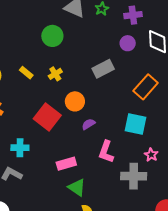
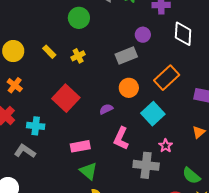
purple circle: (128, 43) -> (143, 35), moved
orange circle: (75, 101) -> (129, 88), moved
cyan square: (135, 124) -> (153, 114), turned 30

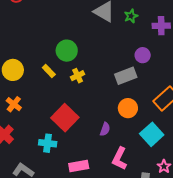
green circle: (79, 18) -> (67, 51), moved
purple semicircle: (106, 109) -> (105, 129), turned 136
cyan cross: (36, 126) -> (48, 143), moved

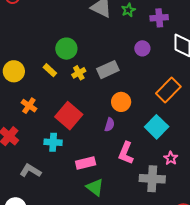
gray rectangle: (126, 76) -> (108, 70), moved
orange cross: (14, 104) -> (29, 106), moved
orange circle: (128, 108) -> (121, 102), moved

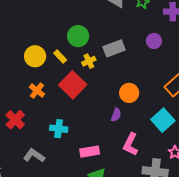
gray rectangle: (108, 70) -> (114, 48), moved
yellow circle: (14, 71) -> (35, 56), moved
red square: (69, 116) -> (73, 85), moved

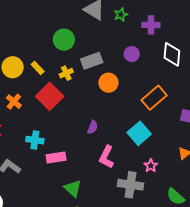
green circle: (78, 36) -> (64, 40), moved
orange circle: (129, 93) -> (108, 83), moved
pink rectangle: (90, 152) -> (56, 157), moved

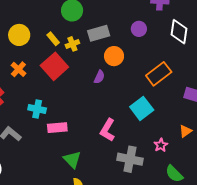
yellow rectangle: (38, 68) -> (53, 39), moved
purple semicircle: (93, 127) -> (99, 77), moved
pink star: (151, 166) -> (161, 145), moved

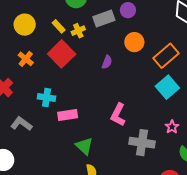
purple circle: (139, 29) -> (128, 10), moved
orange circle: (114, 56) -> (134, 42), moved
cyan square: (142, 108) -> (167, 87), moved

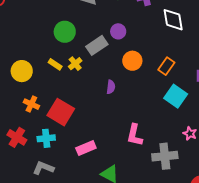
red square: (62, 54) -> (61, 112), moved
orange rectangle: (166, 56) -> (166, 66), size x0.7
cyan cross: (47, 97) -> (46, 138), moved

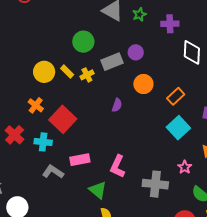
yellow circle: (22, 71) -> (44, 72), moved
pink L-shape: (135, 135) -> (118, 166), moved
gray L-shape: (43, 168) -> (53, 172), moved

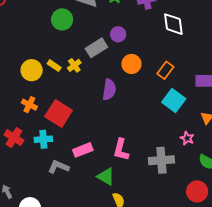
green circle: (83, 42) -> (62, 19), moved
purple semicircle: (117, 105) -> (109, 90), size x1.5

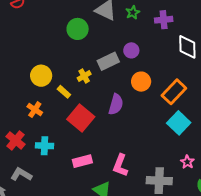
yellow rectangle: (54, 66) -> (64, 92), moved
orange rectangle: (165, 70) -> (174, 92), size x1.4
red square: (59, 113) -> (81, 118), moved
gray L-shape: (58, 167) -> (21, 174), moved

